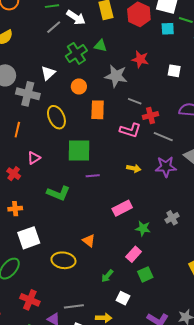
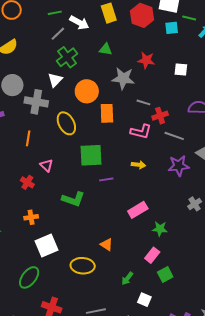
green cross: (76, 53) -> (67, 57), moved
orange circle: (79, 86) -> (87, 91), size x1.5
pink triangle: (34, 158) -> (46, 165), turned -40
yellow arrow: (134, 168) -> (139, 165), moved
gray cross: (172, 218) -> (195, 204), moved

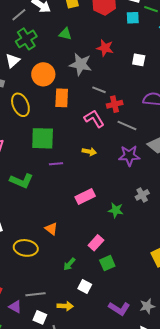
pink L-shape: (141, 132) -> (94, 119), turned -140
green star: (160, 229) -> (116, 210), moved

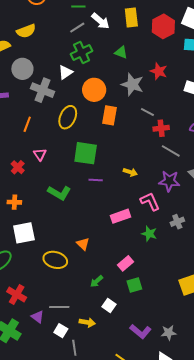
yellow ellipse: (20, 105) -> (68, 117), turned 40
pink L-shape: (94, 119) -> (150, 201), moved

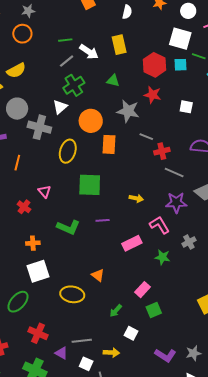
red hexagon: (163, 26) -> (154, 65), moved
orange line: (27, 124) -> (17, 163), moved
purple line: (96, 180) -> (103, 220), moved
orange cross: (14, 202) -> (33, 243), moved

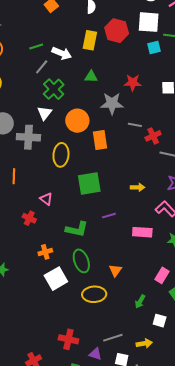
yellow rectangle: (119, 45) -> (90, 40), turned 36
red hexagon: (154, 65) -> (117, 31), moved
pink rectangle: (132, 243) -> (142, 232), turned 42
orange triangle: (98, 275) -> (115, 270), turned 40
green ellipse: (18, 302) -> (81, 261), moved, turned -50

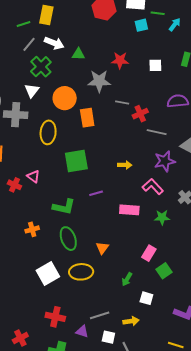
yellow rectangle: (90, 40) -> (46, 15), moved
white arrow: (62, 53) -> (54, 43), moved
red cross: (29, 218) -> (14, 185), moved
white square: (56, 279) -> (48, 273), moved

